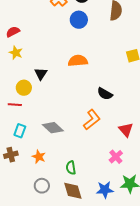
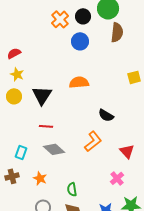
black triangle: (41, 74) -> (42, 95), size x1.5
yellow circle: (24, 88) -> (14, 96), moved
red line: (15, 105) -> (46, 126), moved

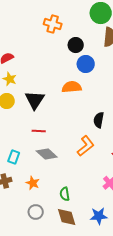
black circle: (83, 16) -> (76, 45), moved
orange cross: (60, 19) -> (53, 24), turned -30
blue circle: (80, 41) -> (86, 64), moved
black semicircle: (106, 115) -> (99, 120), turned 70

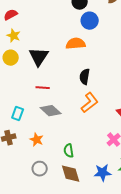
black semicircle: (99, 120) -> (85, 77), moved

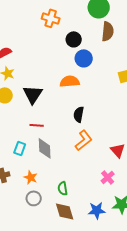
gray diamond: (51, 111) -> (45, 148), turned 45
cyan rectangle: (18, 114) -> (20, 148), moved
gray circle: (40, 169) -> (34, 198), moved

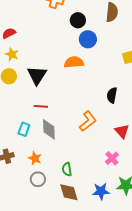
black semicircle: (79, 114) -> (112, 95), moved

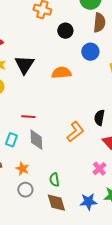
blue circle: (88, 39) -> (90, 52), moved
black triangle: (37, 75) -> (24, 65), moved
black semicircle: (112, 95) -> (99, 118), moved

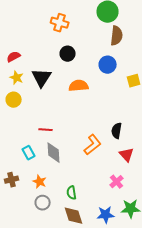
black circle: (65, 31) -> (68, 54), moved
cyan rectangle: (11, 140) -> (29, 153), turned -48

